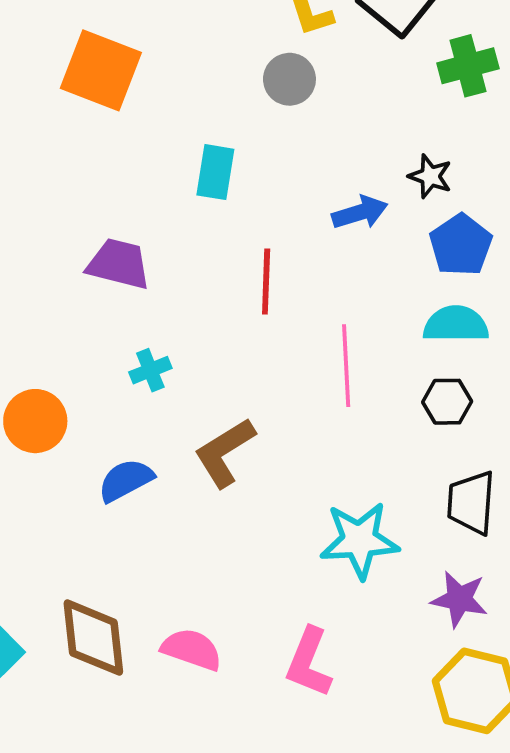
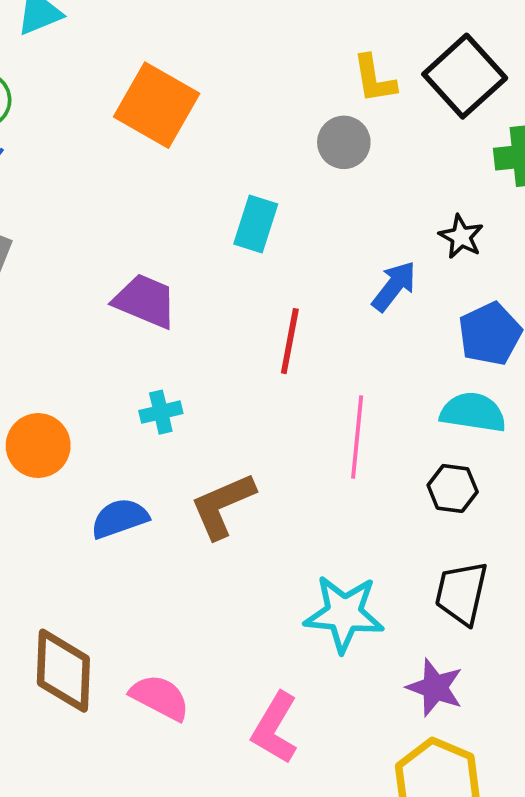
black star: (430, 176) -> (461, 237), moved
blue arrow: (360, 213) -> (394, 286), turned -44

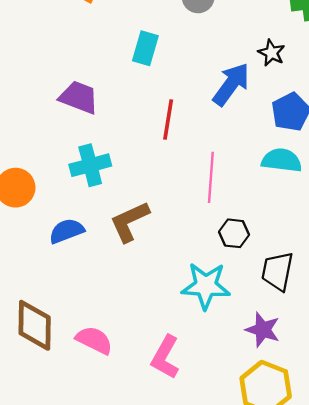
blue arrow: (394, 286) -> (231, 84), size x1.4
cyan cross: (161, 412) -> (90, 165), size x1.6
black hexagon: (453, 488) -> (234, 233), moved

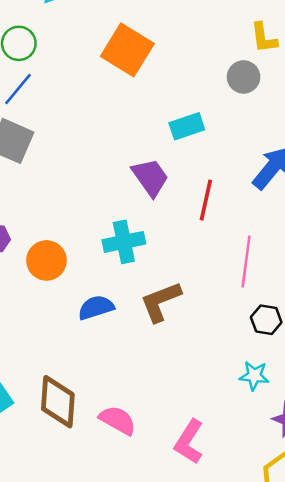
cyan rectangle: (145, 48) -> (187, 126), turned 52
purple trapezoid: (79, 97) -> (150, 177), moved, turned 30
cyan star: (206, 286) -> (254, 376), moved, size x0.6

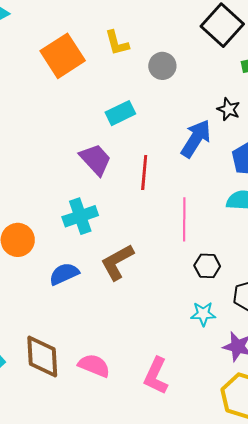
yellow L-shape: (264, 38) -> (117, 43), moved
orange square: (127, 50) -> (63, 56), turned 33

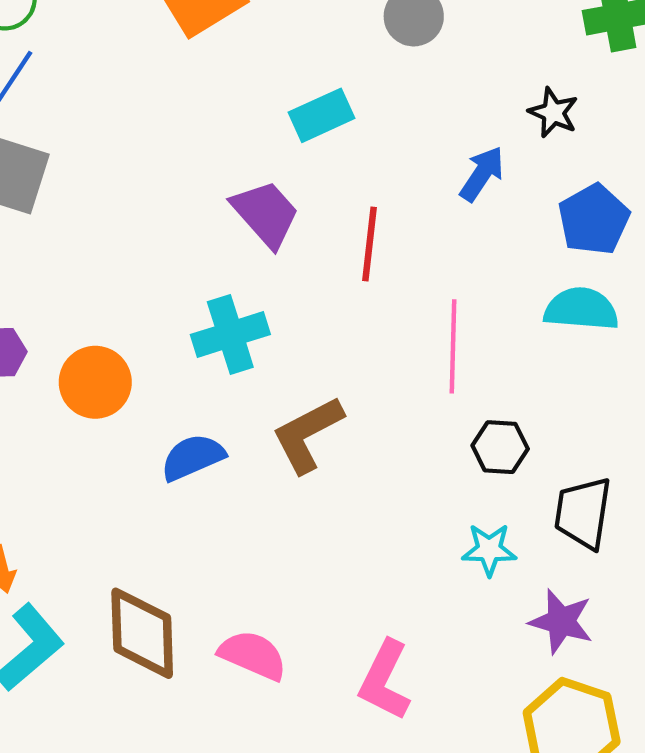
blue arrow: (196, 139) -> (482, 174), size x0.7

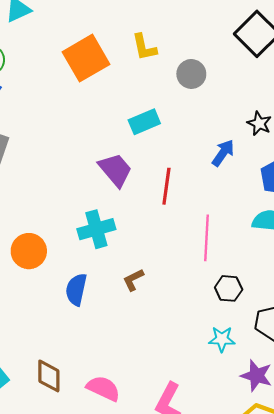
brown L-shape: (308, 434) -> (133, 280), size x0.6
blue semicircle: (193, 457) -> (76, 290), turned -56
brown diamond: (142, 633) -> (49, 376), size x0.7

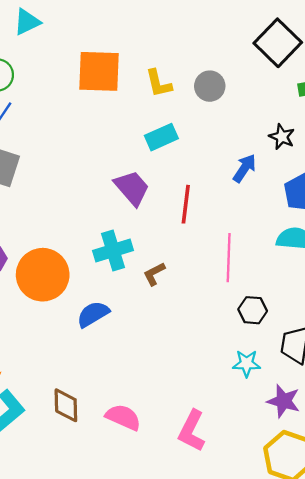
yellow L-shape: (144, 47) -> (159, 83), moved
orange square: (86, 58) -> (99, 71), turned 33
orange circle: (29, 251) -> (43, 275), size x1.4
brown L-shape: (133, 280) -> (154, 274), moved
blue semicircle: (76, 290) -> (93, 314), turned 48

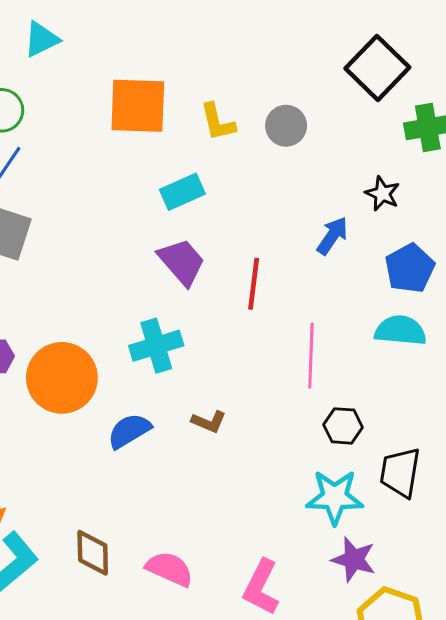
cyan rectangle: (161, 137) -> (182, 192), moved
brown L-shape: (154, 274) -> (209, 422), moved, turned -130
cyan star: (247, 363) -> (335, 497), size x1.5
purple star: (284, 401) -> (354, 559), moved

